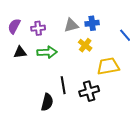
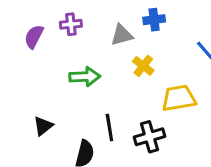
blue cross: (92, 23) -> (154, 20), moved
purple cross: (38, 28) -> (71, 24), moved
black triangle: (20, 52) -> (43, 126), moved, turned -32

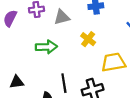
gray triangle: (122, 35) -> (62, 17), moved
black triangle: (43, 126) -> (17, 82), turned 32

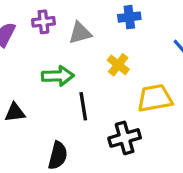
black triangle: (17, 82) -> (15, 113), moved
black line: (64, 83) -> (83, 106), moved

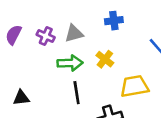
purple cross: (43, 22) -> (46, 36), moved, turned 30
green arrow: (58, 76) -> (70, 63), moved

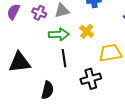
black triangle: (21, 98) -> (20, 62), size x1.6

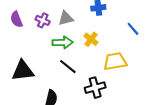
purple semicircle: (13, 12) -> (16, 19), turned -49
black line: (64, 58) -> (68, 67), turned -42

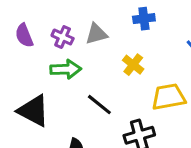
green arrow: (63, 42) -> (66, 69), moved
black triangle: (23, 71) -> (33, 111), turned 35

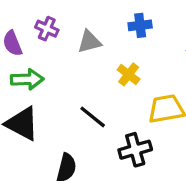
purple cross: (63, 37) -> (47, 29), moved
green arrow: (66, 69) -> (27, 79), moved

